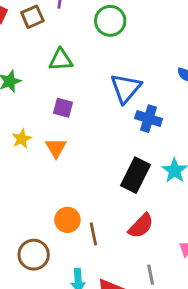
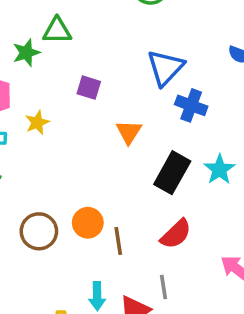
green triangle: (61, 60) -> (57, 31), moved
orange triangle: (56, 148) -> (129, 132), moved
brown circle: (34, 255) -> (39, 231), moved
gray line: (151, 275) -> (164, 287), moved

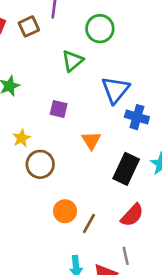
green triangle: (57, 31) -> (72, 61), moved, turned -35
brown circle: (39, 231) -> (40, 164), moved
brown line: (118, 241) -> (89, 223), turned 42

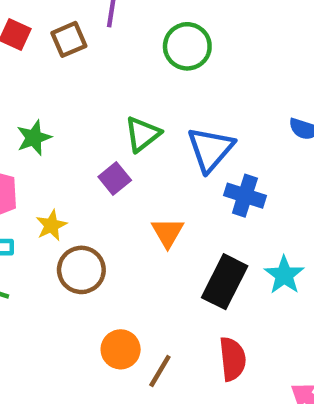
green triangle: (72, 61) -> (143, 134), moved
purple square: (59, 109) -> (115, 178), turned 36
red semicircle: (132, 215) -> (233, 359), turned -50

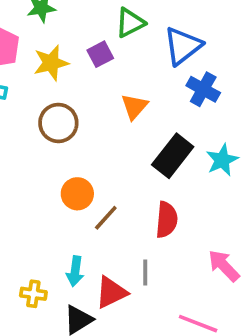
yellow star: (51, 225) -> (51, 63), moved, size x1.4

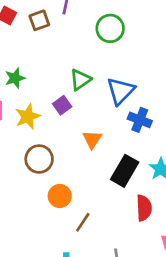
orange circle: (77, 194) -> (60, 196), moved
red semicircle: (167, 220) -> (144, 208), moved

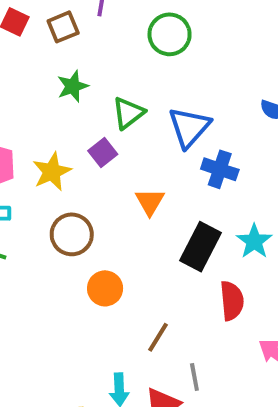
green star: (15, 78) -> (73, 86), moved
brown line: (83, 222) -> (158, 337), moved

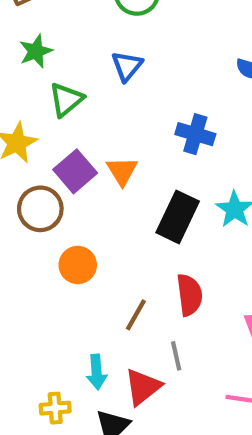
green triangle: (128, 113) -> (66, 100), moved
blue triangle: (189, 127) -> (127, 66), moved, size x0.7
purple square: (103, 153) -> (75, 171), moved, size x1.4
red semicircle: (232, 301) -> (189, 295), moved

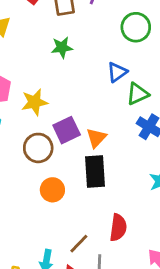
green triangle: (66, 100) -> (137, 94), moved
black rectangle: (178, 217) -> (95, 171), moved, turned -44
brown line: (136, 315) -> (79, 244), moved

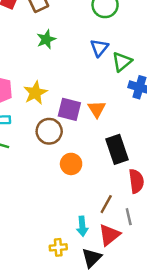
purple square: (67, 130) -> (69, 109), turned -35
black rectangle: (95, 171) -> (117, 149), moved

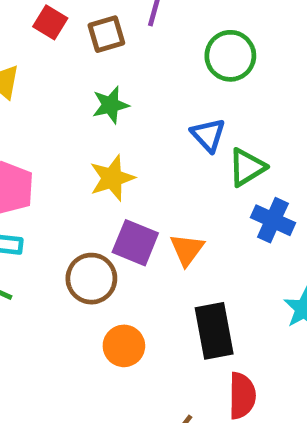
blue triangle: (99, 48) -> (208, 135), turned -30
yellow star: (35, 93) -> (112, 178), moved

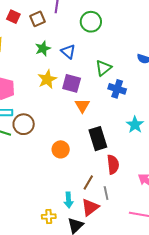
blue triangle: (208, 135) -> (68, 52), moved
purple square: (135, 243) -> (72, 83), moved
brown circle: (91, 279) -> (24, 124), moved

